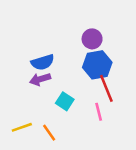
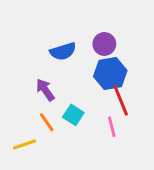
blue semicircle: (43, 62) -> (63, 51), moved
purple arrow: (40, 79) -> (45, 90), turned 72
orange line: (49, 133) -> (47, 122), moved

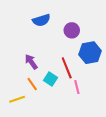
blue semicircle: (63, 51) -> (41, 20), moved
blue hexagon: (110, 74) -> (90, 53), moved
red line: (121, 100) -> (67, 68), moved

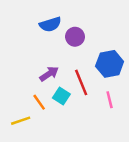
purple circle: (72, 30) -> (75, 37), moved
purple arrow: (31, 62) -> (49, 74), moved, turned 91
pink line: (77, 87) -> (110, 100), moved

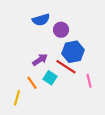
blue hexagon: (110, 64) -> (73, 52), moved
red line: (81, 82) -> (66, 67), turned -35
yellow line: (21, 121) -> (17, 98), turned -56

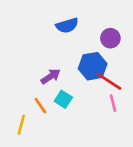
blue semicircle: (41, 20) -> (67, 25), moved
purple circle: (61, 30) -> (110, 38), moved
red line: (66, 67) -> (109, 81), moved

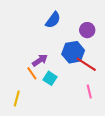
blue semicircle: (67, 25) -> (53, 20), turned -36
pink line: (113, 103) -> (89, 91), moved
orange line: (40, 106) -> (32, 73), moved

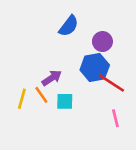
purple circle: (87, 30) -> (102, 42), moved
cyan square: (50, 78) -> (65, 101), turned -32
yellow line: (17, 98) -> (22, 99), moved

